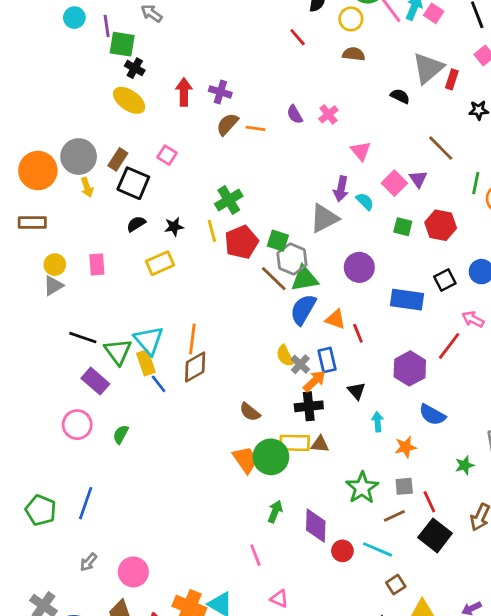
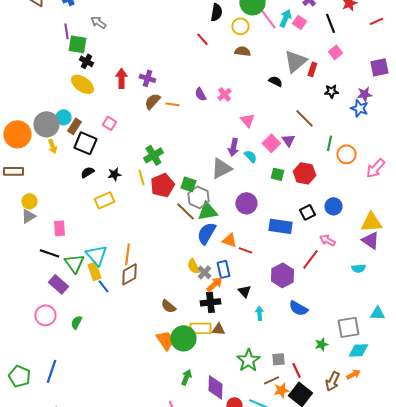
cyan circle: (74, 18) -> (63, 117), moved
pink rectangle: (97, 265) -> (59, 228), moved
red line: (358, 333) -> (245, 250), turned -48
orange star: (406, 447) -> (281, 390), moved

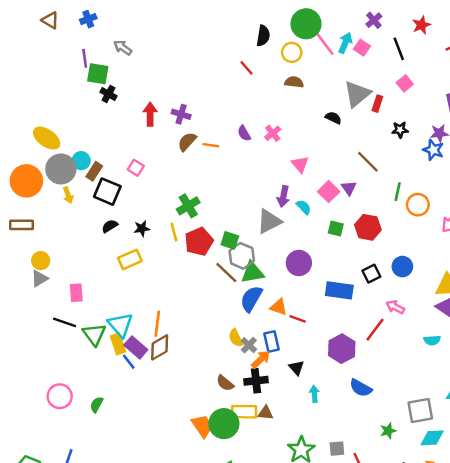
yellow ellipse: (82, 84) -> (47, 138), moved
purple rectangle: (58, 284) -> (136, 347), moved
brown semicircle: (168, 306) -> (225, 383), moved

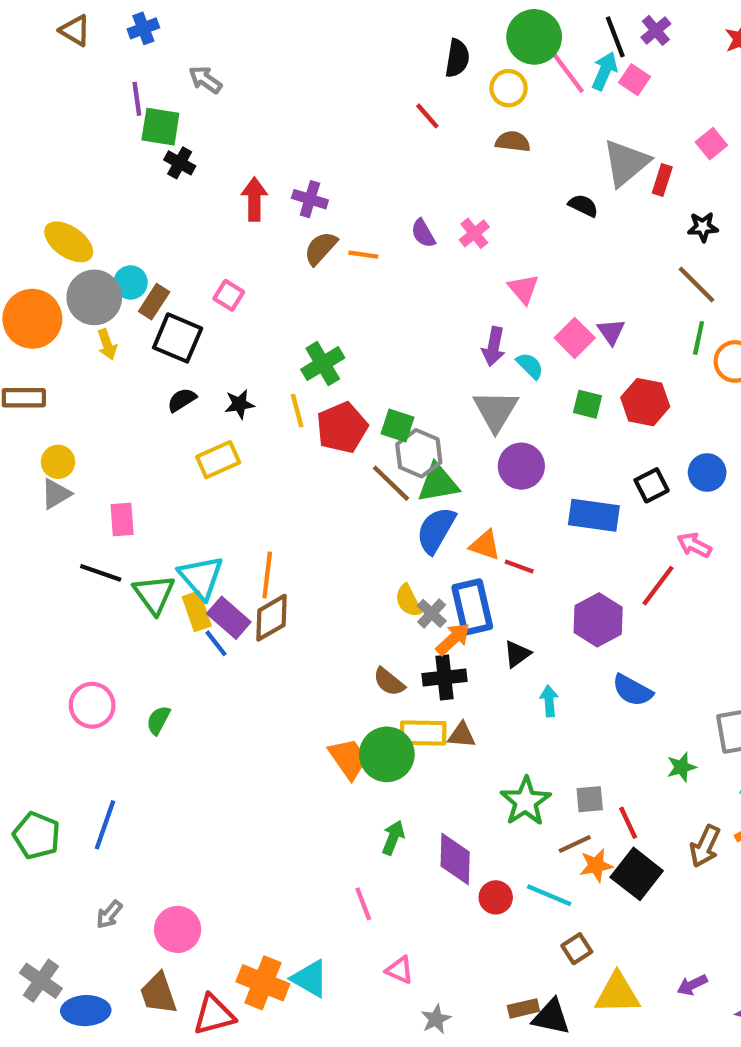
black line: (399, 49) -> (615, 37), moved
brown line: (368, 162) -> (696, 285), moved
gray triangle: (269, 221) -> (496, 411), moved, turned -32
blue rectangle: (271, 342) -> (472, 607), size x1.4
black triangle: (296, 368) -> (517, 654), turned 35

